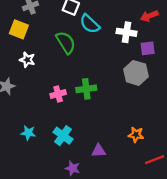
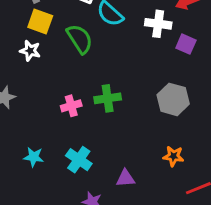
yellow square: (19, 29) -> (40, 21), moved
purple square: (148, 48) -> (186, 44), turned 32
white star: (27, 60) -> (30, 51), moved
gray hexagon: (136, 73) -> (173, 99), moved

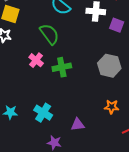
green semicircle: (80, 39) -> (49, 34), moved
pink cross: (71, 106) -> (36, 60), moved, turned -32

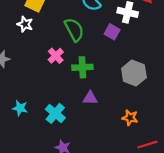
purple square: (117, 25) -> (112, 32), moved
purple triangle: (78, 124) -> (90, 98), moved

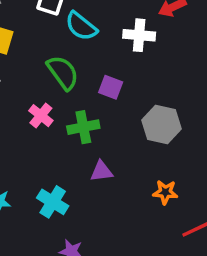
purple square: (112, 32) -> (111, 87), moved

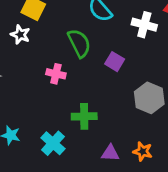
pink cross: (41, 116) -> (56, 74), turned -36
green cross: (83, 127) -> (84, 116), moved
purple triangle: (101, 171) -> (110, 153), moved

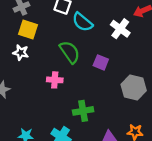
white cross: (144, 25) -> (120, 29), turned 30

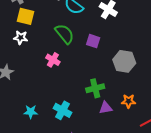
pink cross: (55, 80) -> (53, 60), turned 32
green cross: (83, 111) -> (95, 88), moved

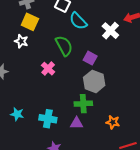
gray hexagon: (124, 61) -> (94, 81), moved
purple triangle: (106, 108) -> (77, 123), moved
cyan cross: (63, 110) -> (48, 119), turned -30

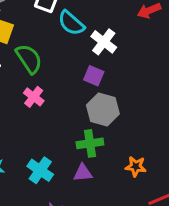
white cross: (110, 31) -> (104, 42), moved
green semicircle: (64, 46) -> (29, 59), moved
cyan cross: (48, 119) -> (40, 170), turned 30

